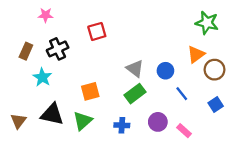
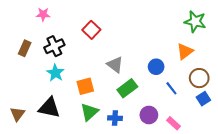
red square: (97, 31) -> (91, 30), turned -30
gray triangle: (135, 69) -> (115, 65), moved
brown circle: (214, 70) -> (199, 78), moved
cyan star: (42, 77) -> (55, 73), moved
green triangle: (83, 121) -> (89, 112), moved

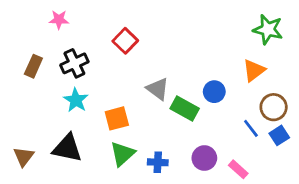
green rectangle: (127, 88) -> (185, 109), moved, turned 66
blue line: (171, 88) -> (251, 128), moved

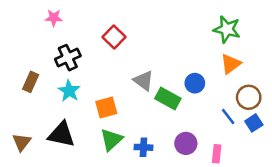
green star: (268, 29) -> (227, 29), moved
brown rectangle: (33, 66) -> (31, 82), moved
pink rectangle: (238, 169) -> (217, 154), turned 54

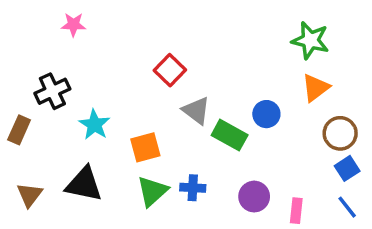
red square: (114, 37) -> (170, 70), moved
black cross: (68, 58) -> (52, 91), moved
brown rectangle: (31, 82) -> (19, 130), moved
blue line: (228, 117) -> (347, 207), moved
blue cross: (143, 147) -> (193, 188), moved

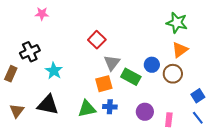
gray triangle: (196, 111) -> (112, 63), turned 30
brown circle: (340, 133) -> (173, 74), moved
orange square: (145, 147) -> (104, 84), moved
green triangle: (152, 191) -> (87, 109), turned 30

